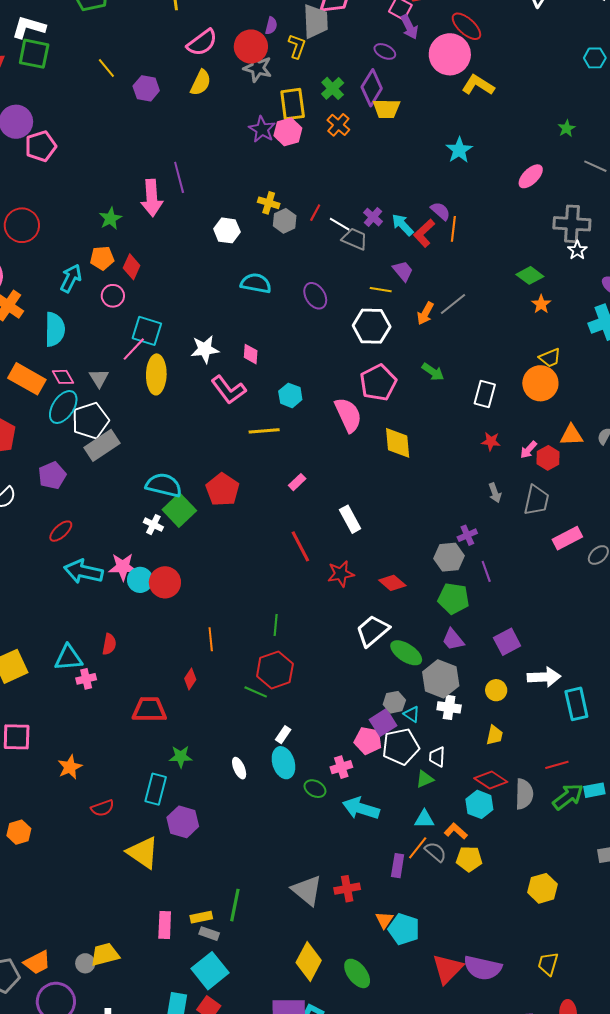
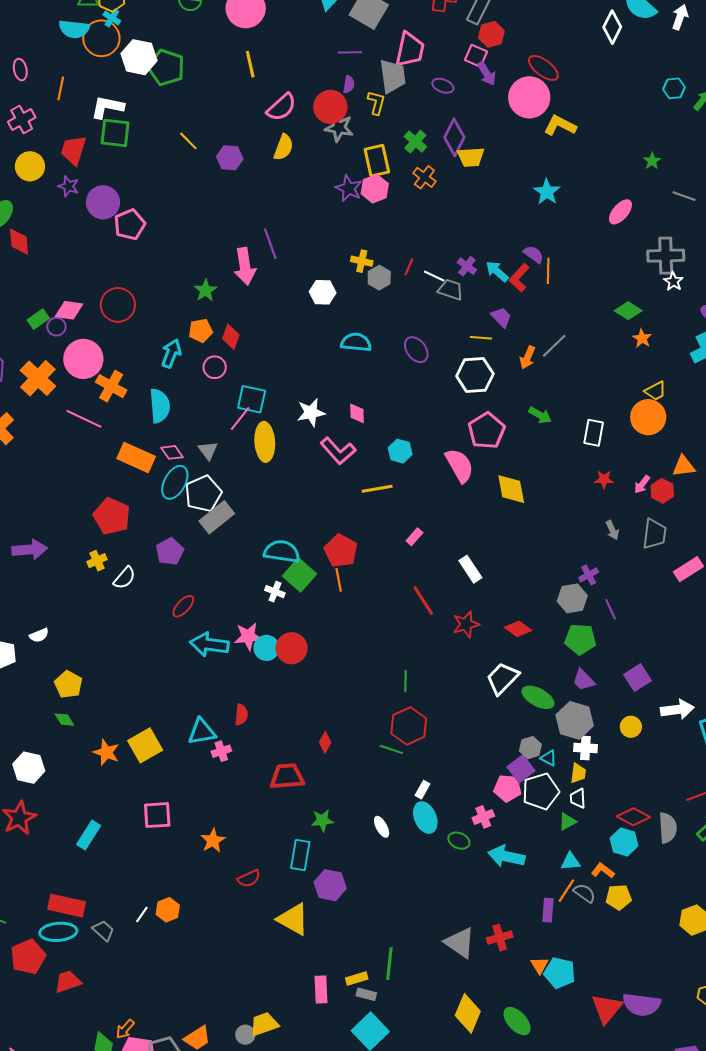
purple ellipse: (385, 51) -> (443, 86), moved
orange line: (211, 639) -> (339, 580), moved
yellow trapezoid: (494, 735) -> (578, 773), moved

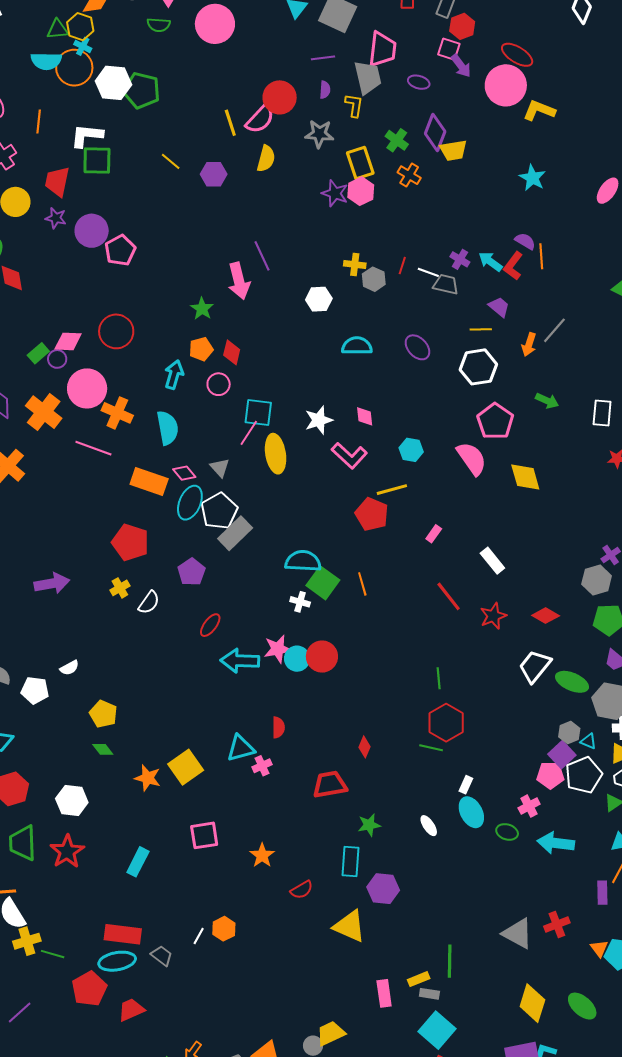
yellow line: (250, 64) -> (230, 123), moved
red circle: (330, 107) -> (280, 97), moved
red pentagon: (341, 551) -> (372, 514), moved

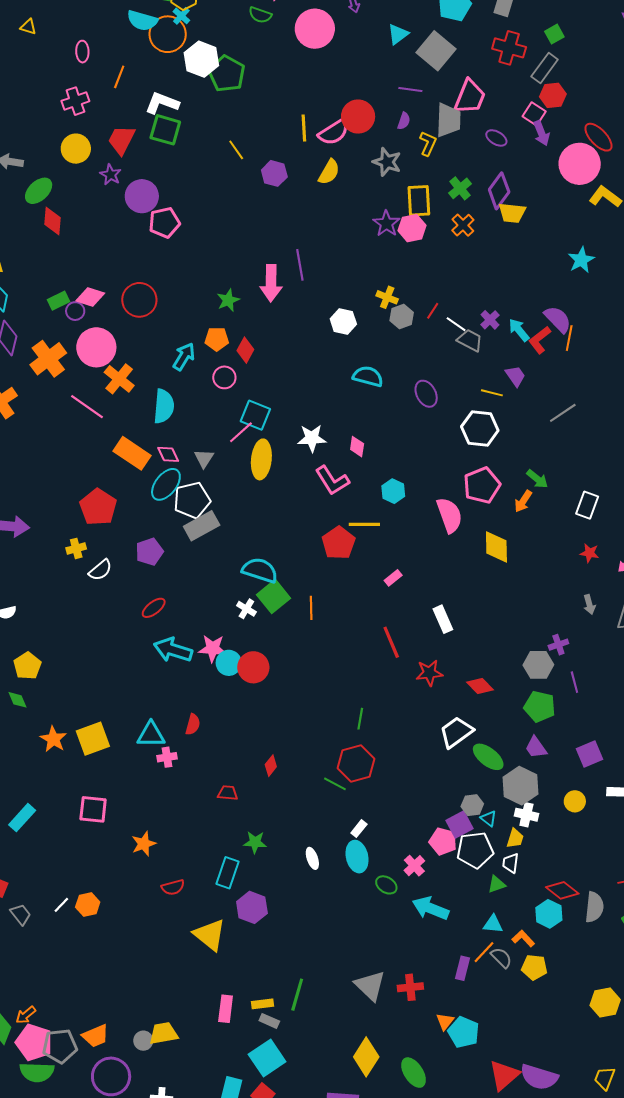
purple semicircle: (525, 241) -> (558, 319), size x1.4
orange arrow: (529, 345) -> (523, 501), moved
red trapezoid: (330, 785) -> (228, 793), size x0.6
pink cross: (529, 806) -> (414, 866), turned -30

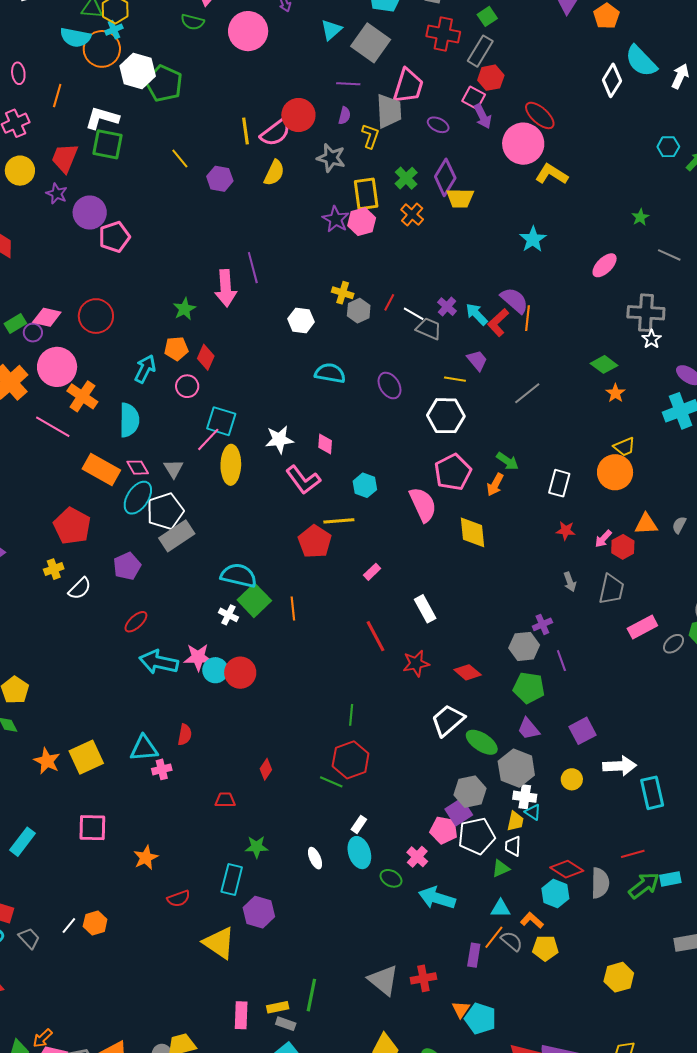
cyan cross: (181, 16) -> (114, 30), turned 30
gray hexagon: (472, 805) -> (470, 792), size x1.4
cyan triangle: (489, 819) -> (533, 812), moved

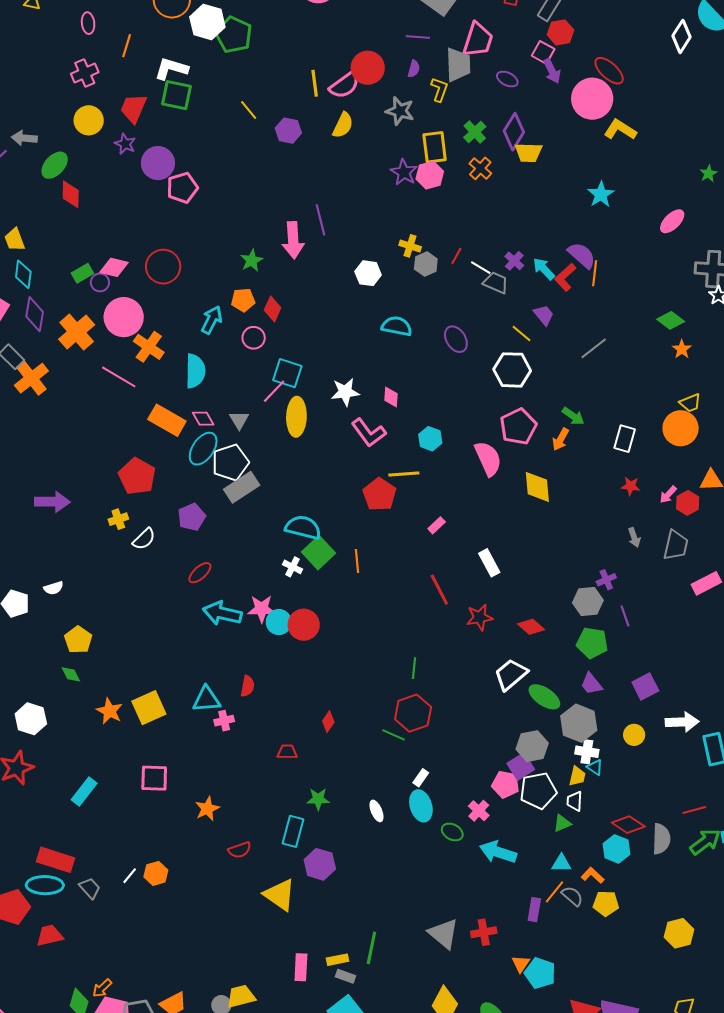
yellow line: (455, 379) -> (521, 333), turned 30

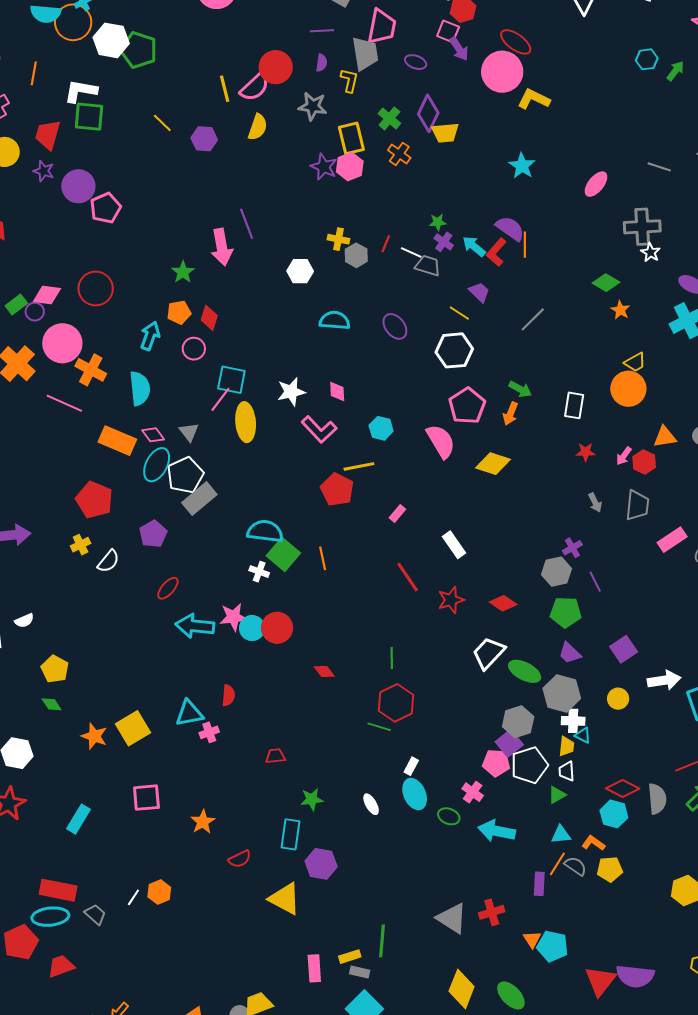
green star: (708, 174) -> (438, 222), moved, turned 30
yellow diamond: (537, 487) -> (493, 464), turned -60
red diamond: (328, 722) -> (324, 671), moved, turned -65

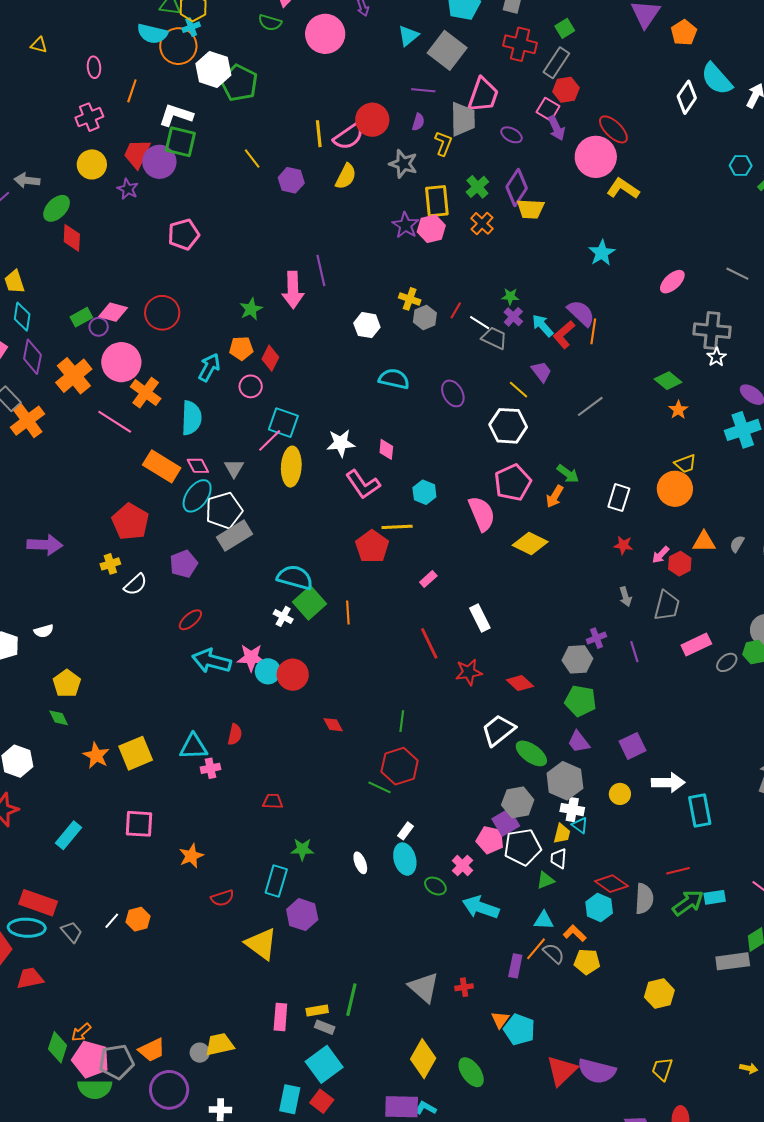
purple circle: (78, 186) -> (159, 162), moved
purple line: (595, 582) -> (634, 652), moved
red cross: (492, 912) -> (464, 987), size x0.7

